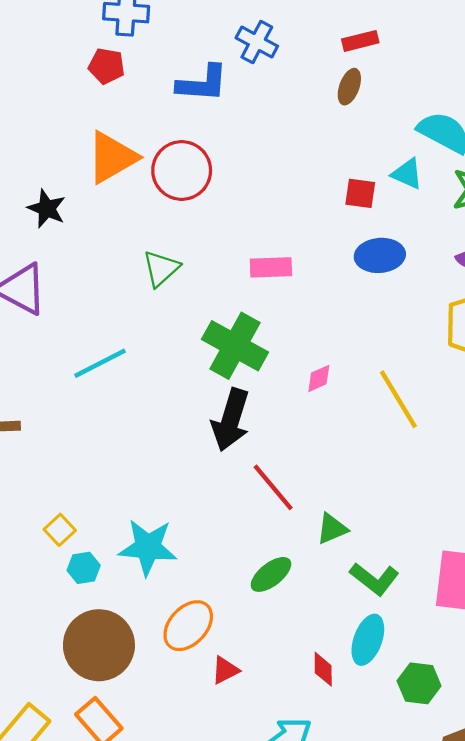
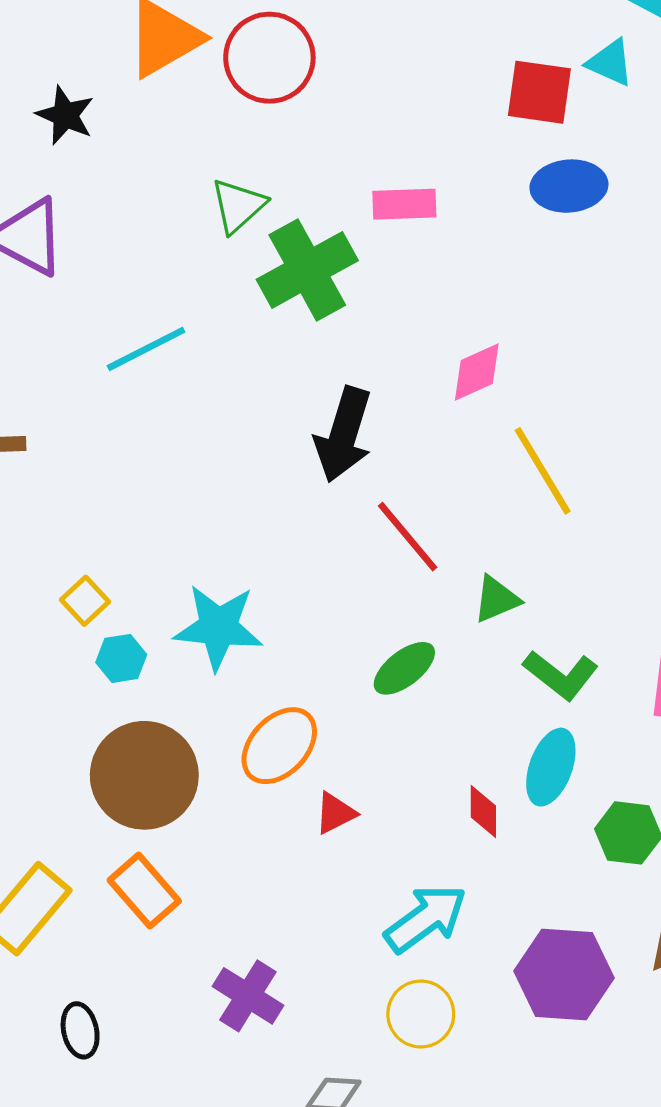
red square: (360, 193) -> (539, 92), size x1.4
green cross: (235, 346) -> (307, 270), moved, turned 32
pink diamond: (319, 378) -> (477, 372), size x1.4
yellow line: (398, 399) -> (543, 471), moved

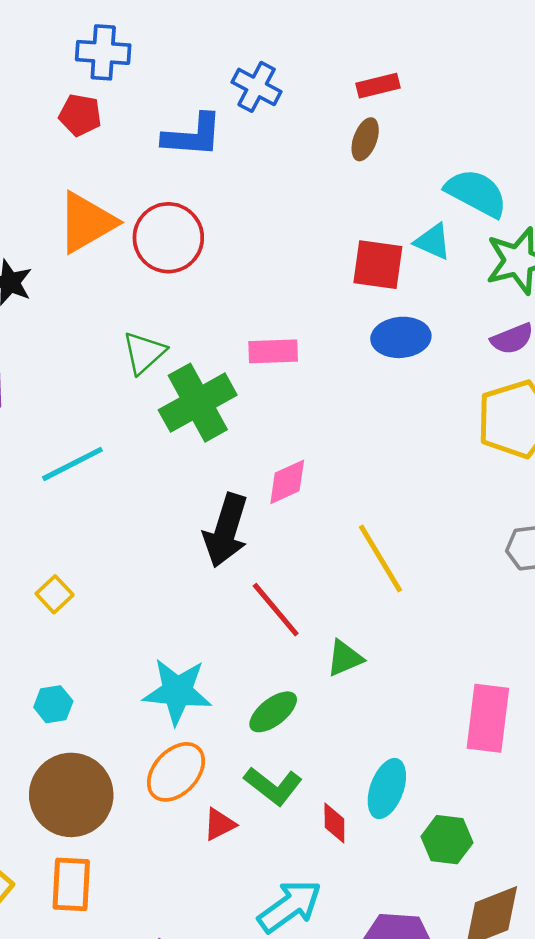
pink diamond: (477, 372) -> (287, 482), moved
yellow square: (85, 601) -> (55, 594), moved
cyan star: (218, 627) -> (177, 691), moved
green L-shape: (561, 675) -> (273, 786), moved
orange rectangle: (144, 891) -> (71, 884), turned 44

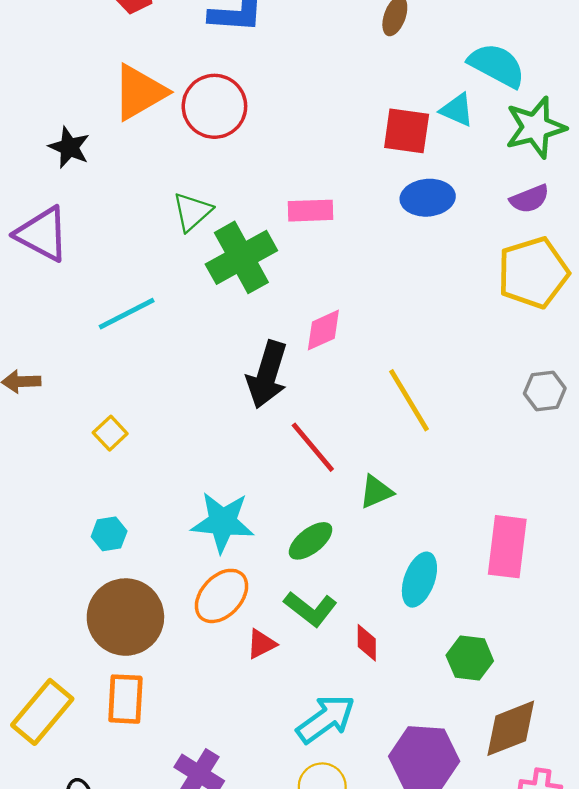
cyan ellipse: (387, 789) -> (419, 580), moved

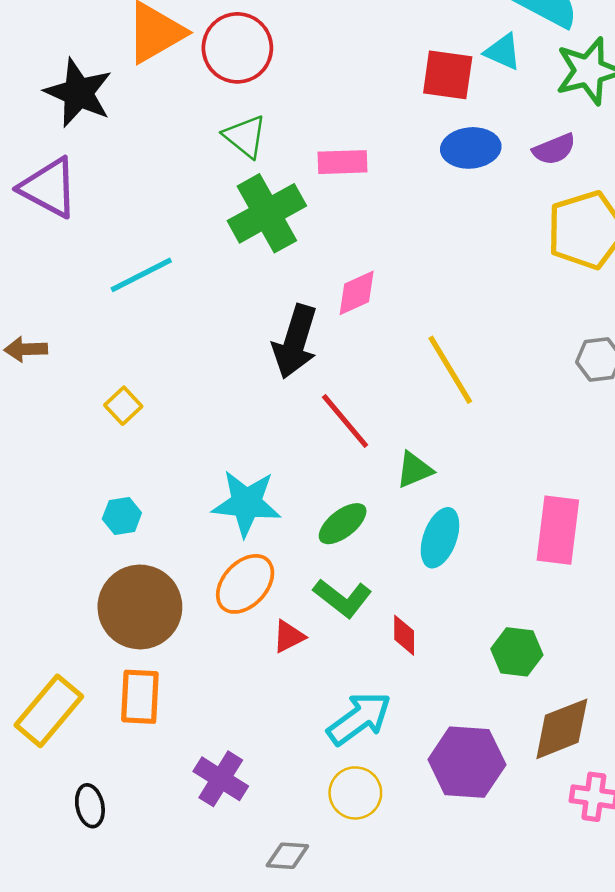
black star: (69, 147) -> (78, 93), size x1.5
purple semicircle: (530, 199) -> (554, 149), moved
green triangle: (192, 212) -> (245, 136), moved, turned -39
cyan ellipse: (419, 580) -> (440, 538), moved

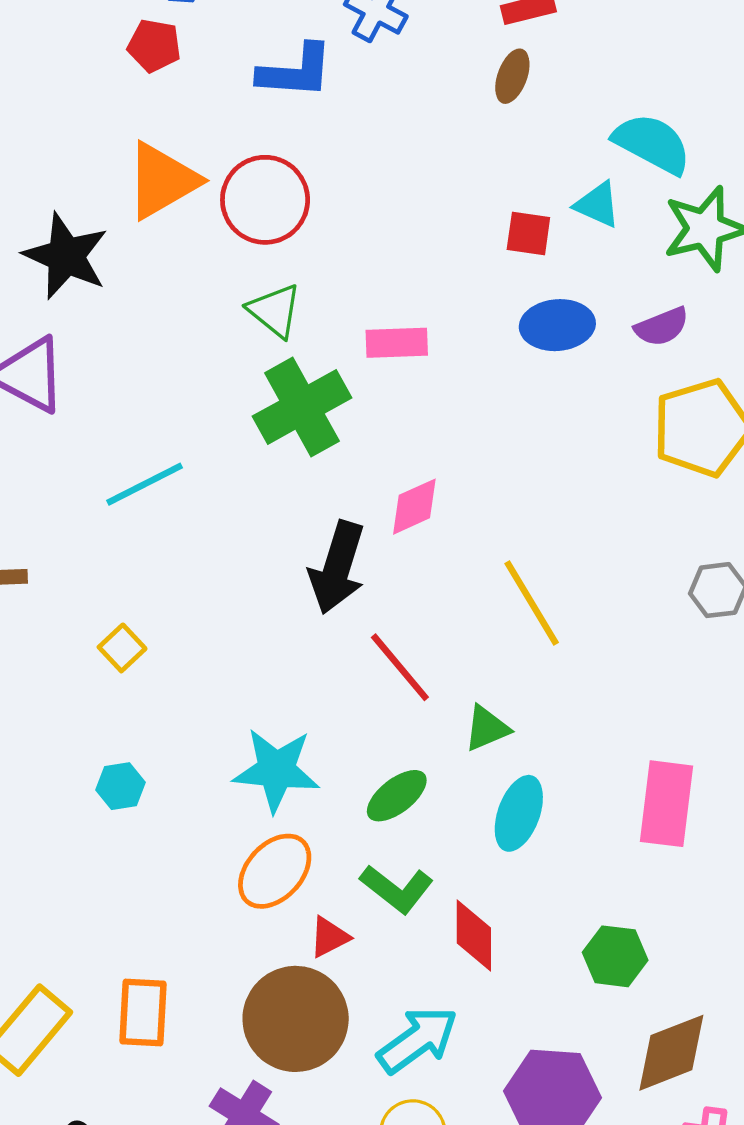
red square: (448, 75) -> (528, 234), size x0.7
brown circle: (140, 607) -> (296, 1019), moved
red diamond: (404, 635) -> (474, 935), size x1.4

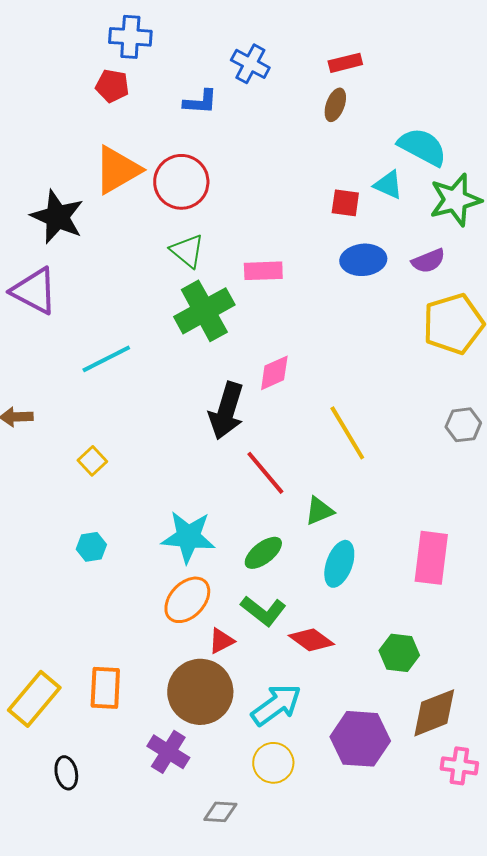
blue L-shape: (296, 71) -> (200, 102), size x0.7
red diamond: (474, 935) -> (311, 640), turned -54

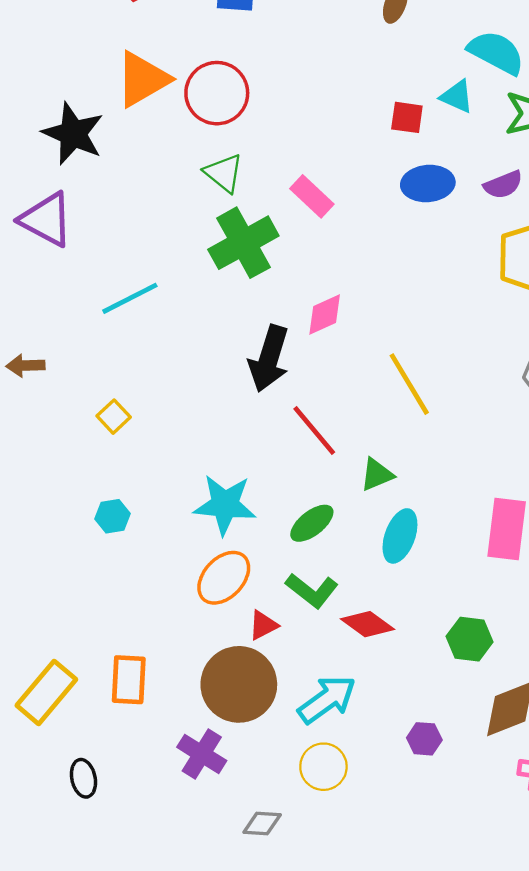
pink rectangle: (263, 271) -> (312, 196), turned 45
purple hexagon: (360, 739) -> (424, 739), size x0.5

